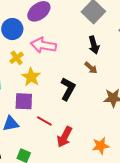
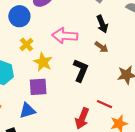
pink arrow: (43, 45) -> (65, 36), moved
red line: (44, 121) -> (105, 104), moved

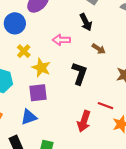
black arrow: (102, 24) -> (86, 22), moved
pink arrow: (65, 36) -> (61, 40), size x0.7

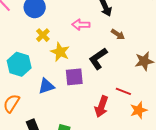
black L-shape: (79, 73) -> (98, 59), turned -145
purple square: (38, 93) -> (74, 77), moved
blue triangle: (29, 117) -> (46, 86), moved

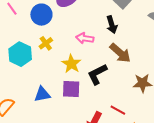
brown arrow: (118, 34) -> (120, 53), size x1.6
yellow star: (60, 52) -> (71, 64), moved
cyan hexagon: (19, 64) -> (20, 54), moved

